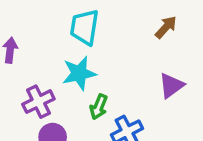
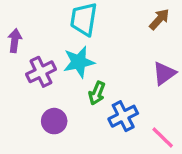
purple cross: (38, 102) -> (41, 72), moved

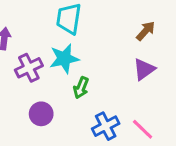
brown arrow: (159, 19) -> (146, 31), moved
blue cross: (123, 116) -> (106, 126), moved

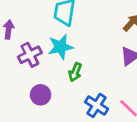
blue cross: (106, 126) -> (97, 105), turned -30

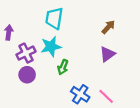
purple circle: (41, 95) -> (27, 75), moved

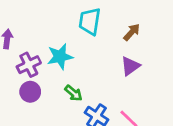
cyan trapezoid: (54, 18) -> (90, 21), moved
green arrow: (63, 67) -> (73, 93), moved, turned -72

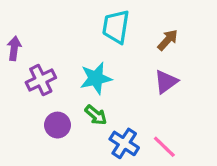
cyan star: (60, 57) -> (96, 78), moved
purple circle: (30, 92) -> (58, 125), moved

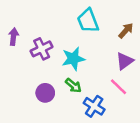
cyan trapezoid: (116, 27) -> (88, 21), turned -30
purple cross: (41, 80) -> (42, 49), moved
pink line: (164, 147) -> (119, 87), moved

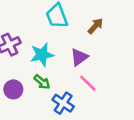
purple triangle: (125, 61) -> (79, 57), moved

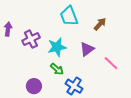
pink line: (88, 83) -> (111, 63), moved
purple circle: (13, 89) -> (34, 86), moved

